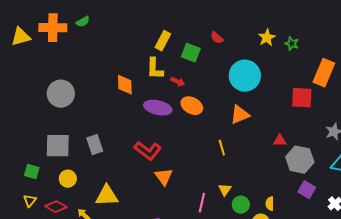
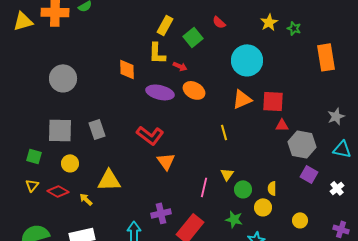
green square: (191, 53) -> (193, 37), turned 30
orange rectangle: (324, 73) -> (326, 57), turned -32
red square: (302, 98) -> (273, 101), moved

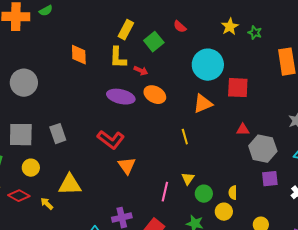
orange diamond: (127, 69) -> (79, 55), moved
red square: (273, 101) -> (238, 88), moved
purple square: (309, 174) -> (270, 179), turned -36

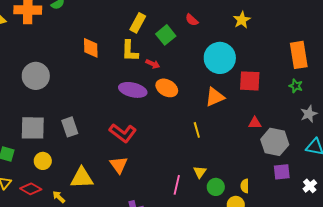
green star: (255, 33) -> (296, 86), moved
orange triangle: (127, 166) -> (119, 165), moved

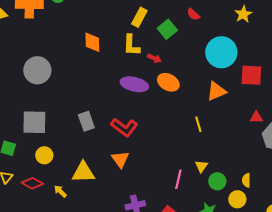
gray rectangle: (70, 127) -> (86, 121), moved

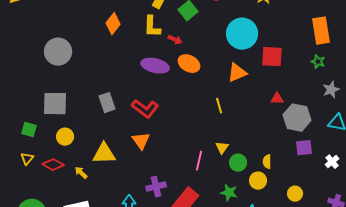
orange diamond: (92, 42) -> (113, 24), turned 40

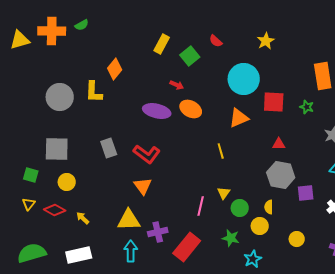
yellow L-shape: (152, 27) -> (94, 92), moved
green star: (318, 62) -> (307, 107), moved
gray hexagon: (297, 118) -> (281, 175), moved
yellow triangle: (104, 154) -> (129, 220), moved

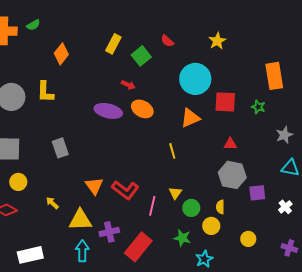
orange diamond: (115, 69) -> (61, 54), moved
red L-shape: (147, 154) -> (125, 190), moved
yellow arrow: (83, 218) -> (52, 203), moved

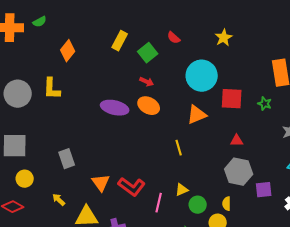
red arrow: (128, 85) -> (147, 82), moved
gray rectangle: (60, 148) -> (67, 159), moved
yellow triangle: (175, 193) -> (182, 190), turned 32

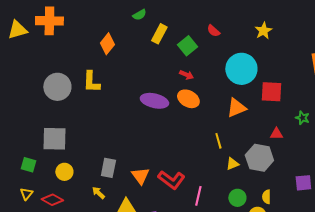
green semicircle: (40, 22) -> (139, 15), moved
green star: (265, 104) -> (302, 118), moved
gray rectangle: (67, 159) -> (108, 168), moved, turned 30
gray hexagon: (239, 172) -> (259, 158), moved
yellow triangle: (182, 190) -> (232, 164), moved

